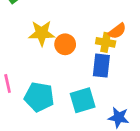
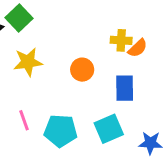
yellow star: (42, 33) -> (28, 62), moved
yellow cross: (106, 42) -> (121, 40), moved

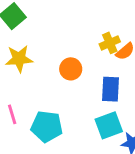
yellow cross: (121, 40) -> (110, 43), turned -30
cyan square: (109, 129) -> (109, 125), moved

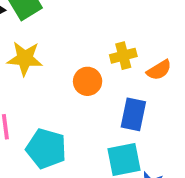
yellow cross: (110, 43) -> (123, 56), moved

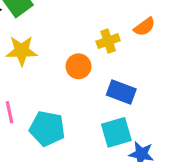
orange semicircle: (159, 70) -> (144, 27), moved
blue rectangle: (133, 114) -> (121, 92), turned -76

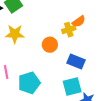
orange semicircle: (144, 27) -> (79, 21), moved
cyan pentagon: (47, 129) -> (29, 83), turned -30

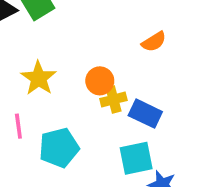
yellow cross: (69, 30) -> (113, 100), moved
yellow star: (15, 34) -> (39, 78), moved, turned 30

